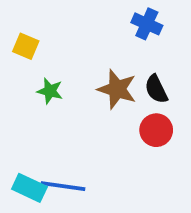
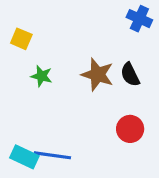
blue cross: (147, 24) -> (139, 19), moved
red circle: (156, 130) -> (130, 129), moved

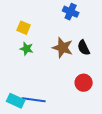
blue cross: (139, 19) -> (71, 12), moved
yellow square: (21, 39) -> (24, 28), moved

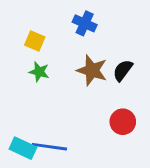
blue cross: (71, 12) -> (85, 23), moved
black semicircle: (84, 48) -> (123, 70), turned 63

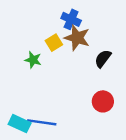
yellow square: (35, 41) -> (54, 43), moved, turned 35
brown star: (92, 70) -> (77, 38), moved

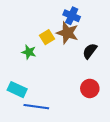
blue cross: (71, 19) -> (72, 16), moved
cyan rectangle: (20, 124) -> (17, 90), moved

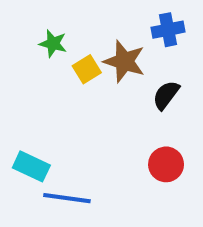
blue cross: (72, 16) -> (168, 30), moved, turned -35
green star: (29, 52) -> (53, 44), moved

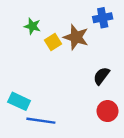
black semicircle: (166, 95) -> (101, 76), moved
red circle: (166, 164) -> (108, 111), moved

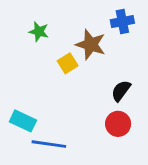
yellow square: (53, 42) -> (68, 63), moved
red circle: (108, 111) -> (118, 124), moved

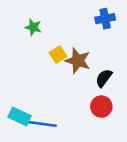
brown star: (91, 45) -> (78, 61), moved
cyan rectangle: (23, 121) -> (20, 116), moved

